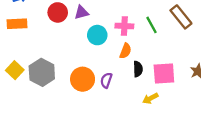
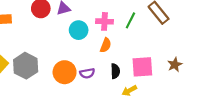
green line: (152, 25) -> (130, 20), turned 56
black semicircle: (138, 69) -> (115, 71), moved
purple semicircle: (106, 80) -> (87, 73), turned -120

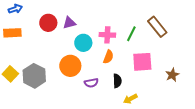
pink square: (142, 67) -> (142, 62), moved
orange circle: (65, 72) -> (70, 66), moved

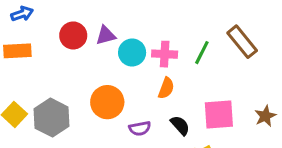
cyan circle: (83, 43) -> (132, 53), moved
pink square: (142, 62) -> (219, 114), moved
black semicircle: (117, 81) -> (180, 125), turned -40

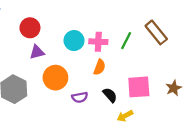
purple triangle: (106, 35) -> (37, 52), moved

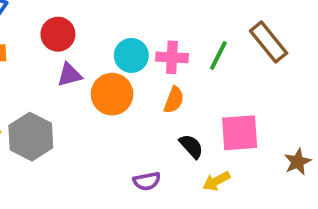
orange circle: (55, 78) -> (112, 94), moved
brown star: (174, 88) -> (298, 162), moved
purple semicircle: (80, 97) -> (147, 181), moved

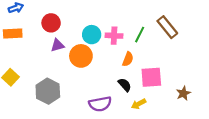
orange semicircle: (174, 100) -> (128, 59), moved
gray hexagon: (31, 137) -> (48, 91), moved
purple semicircle: (147, 181) -> (100, 104), size x1.5

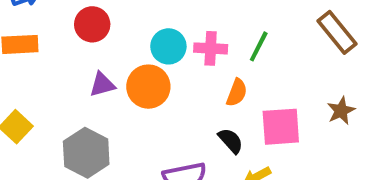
brown rectangle: (167, 27) -> (337, 32), moved
purple triangle: (57, 45) -> (102, 85), moved
brown star: (183, 93) -> (341, 111), moved

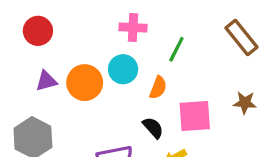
cyan circle: (168, 46) -> (123, 69), moved
pink cross: (211, 48) -> (133, 28), moved
brown star: (341, 111) -> (245, 103), turned 30

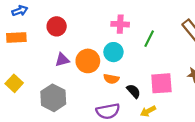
orange semicircle: (158, 88) -> (111, 79), moved, turned 80

